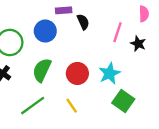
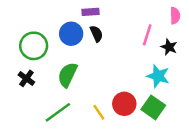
black semicircle: (83, 22) -> (96, 34), moved
red circle: (77, 73) -> (124, 104), moved
cyan star: (110, 73) -> (158, 76), moved, turned -30

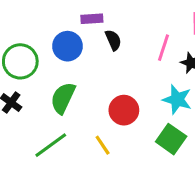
black semicircle: (96, 34) -> (113, 40), moved
red circle: (124, 104) -> (124, 110), moved

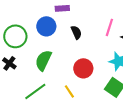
black semicircle: (113, 40) -> (76, 32), moved

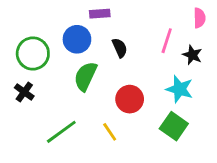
green semicircle: (43, 60) -> (86, 76), moved

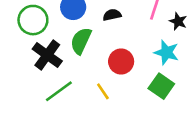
black semicircle: (120, 48) -> (112, 15), turned -78
black cross: (24, 92) -> (47, 55), moved, size x1.6

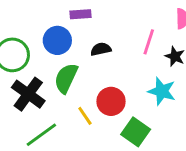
green square: (161, 86) -> (136, 132), moved
yellow line: (103, 91) -> (85, 116), moved

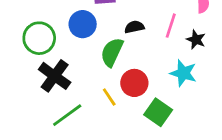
black semicircle: (101, 49) -> (134, 27), moved
green semicircle: (66, 78) -> (112, 52), moved

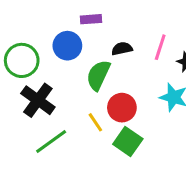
green square: (158, 112) -> (128, 141), moved

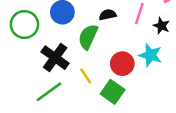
black cross: (38, 100) -> (55, 58), moved
red circle: (122, 108) -> (122, 64), moved

